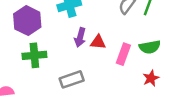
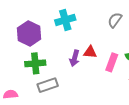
purple arrow: (80, 37) -> (75, 58), moved
gray rectangle: (72, 79) -> (48, 85), moved

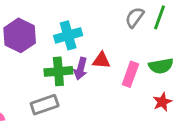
cyan cross: (65, 20) -> (68, 35), moved
green cross: (35, 63) -> (58, 71), moved

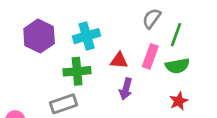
green line: (160, 17) -> (176, 35), moved
purple arrow: (81, 69) -> (126, 89), moved
pink rectangle: (130, 74) -> (150, 56), moved

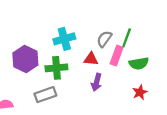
gray semicircle: (152, 18) -> (104, 39), moved
green line: (176, 35) -> (127, 38), moved
purple hexagon: (39, 36) -> (25, 59), moved

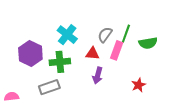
cyan cross: (64, 39) -> (67, 35), turned -36
green semicircle: (139, 63) -> (148, 43), moved

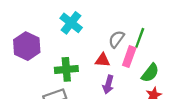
cyan cross: (67, 35) -> (71, 23), moved
green semicircle: (148, 43) -> (150, 73), moved, turned -42
purple hexagon: (30, 54) -> (27, 46), moved

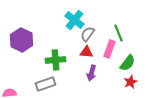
cyan cross: (71, 23) -> (74, 20), moved
green line: (140, 38) -> (118, 33), turned -42
gray semicircle: (116, 39) -> (88, 34), moved

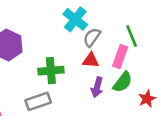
green semicircle: (128, 63) -> (123, 82), moved

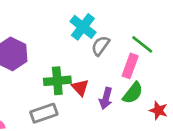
green line: (132, 36) -> (142, 44), turned -30
red triangle: (91, 60) -> (80, 88), moved, turned 42
red star: (147, 99) -> (158, 110), turned -30

